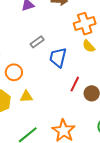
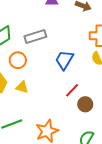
gray rectangle: (37, 42) -> (35, 36), moved, size x1.5

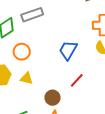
gray rectangle: (35, 36) -> (32, 15), moved
brown circle: (85, 104) -> (52, 98), moved

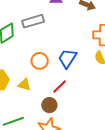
orange circle: (22, 52) -> (40, 61), moved
red line: (77, 80) -> (60, 87), moved

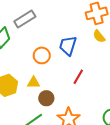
red line: (60, 87) -> (78, 77), moved
brown circle: (49, 105) -> (46, 98), moved

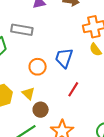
gray rectangle: (25, 19) -> (22, 30), turned 40
yellow triangle: (34, 83) -> (28, 93), turned 40

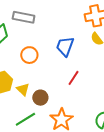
orange circle: (38, 67) -> (29, 55), moved
yellow triangle: (28, 93) -> (23, 89), moved

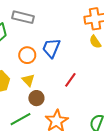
blue trapezoid: (65, 46) -> (51, 48), moved
yellow triangle: (23, 89) -> (28, 80), moved

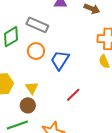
orange circle: (27, 55) -> (36, 51), moved
brown circle: (36, 98) -> (28, 105), moved

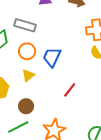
yellow triangle: (32, 88) -> (28, 75), moved, turned 32

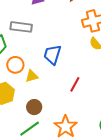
orange circle: (27, 51) -> (15, 65), moved
yellow triangle: (28, 75) -> (32, 76), turned 32

